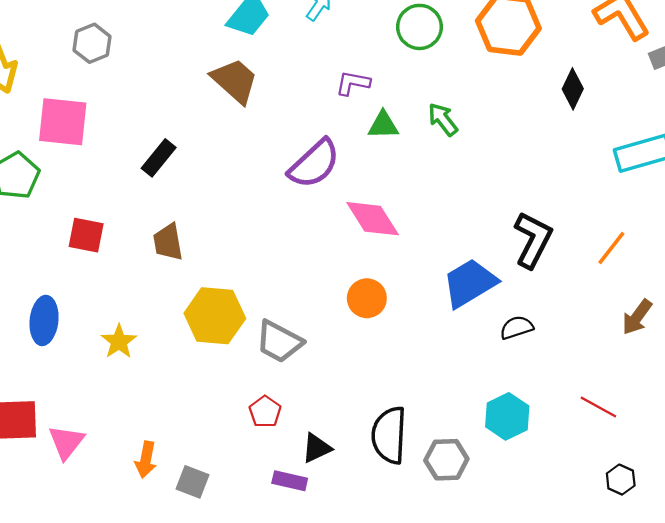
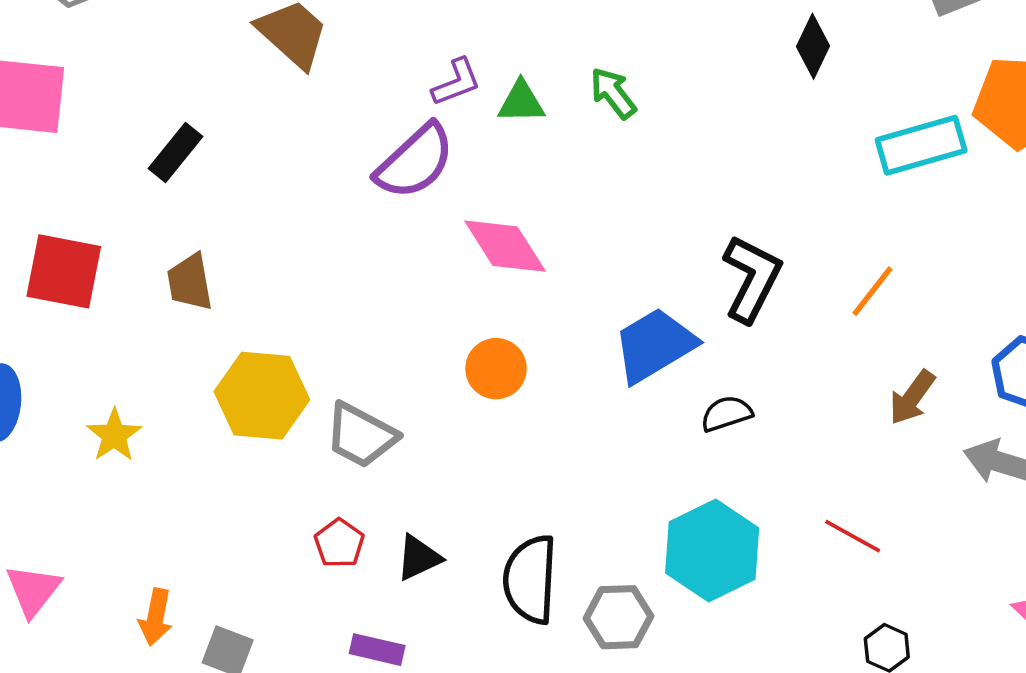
purple L-shape: (353, 83) -> (456, 82), moved, turned 148
red square: (86, 235) -> (64, 271), size x1.4
cyan hexagon: (507, 416) -> (712, 551), size x1.4
black triangle: (317, 448) -> (419, 558), moved

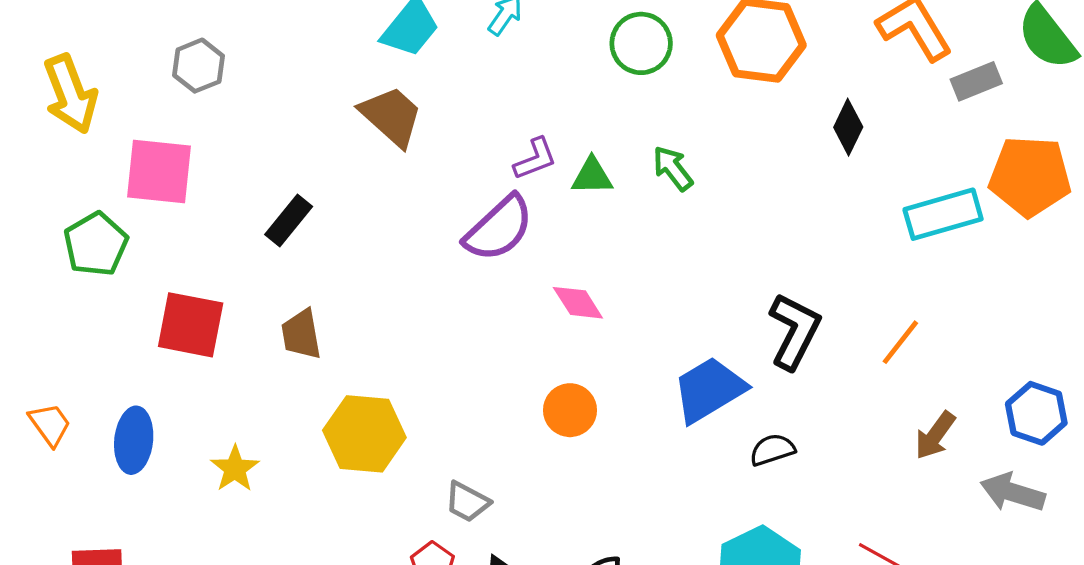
pink diamond: (505, 246) -> (578, 303), size x0.7
gray trapezoid: (361, 435) -> (467, 502), moved, size x0.7

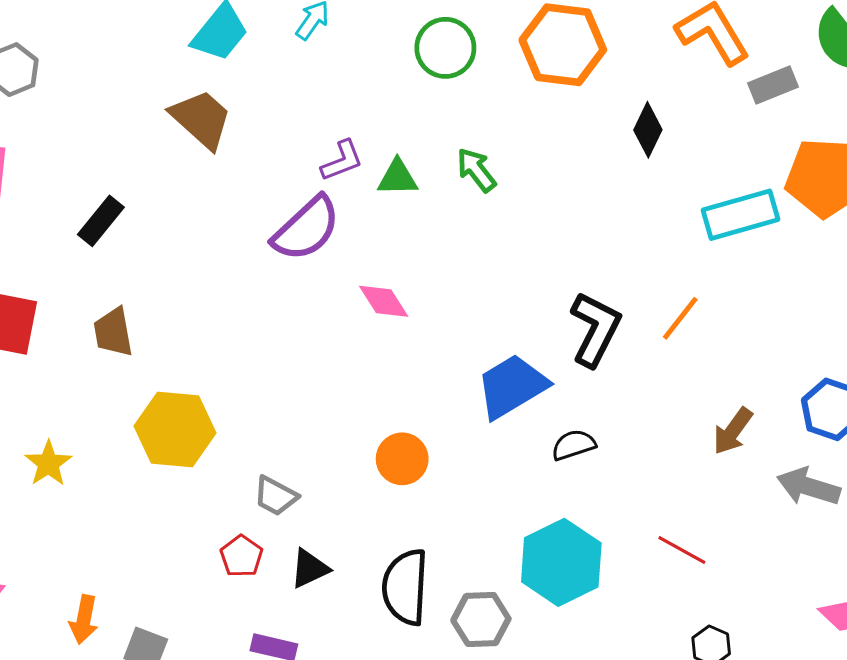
orange line: (900, 342) -> (680, 318), moved
orange circle: (570, 410) -> (402, 459), moved

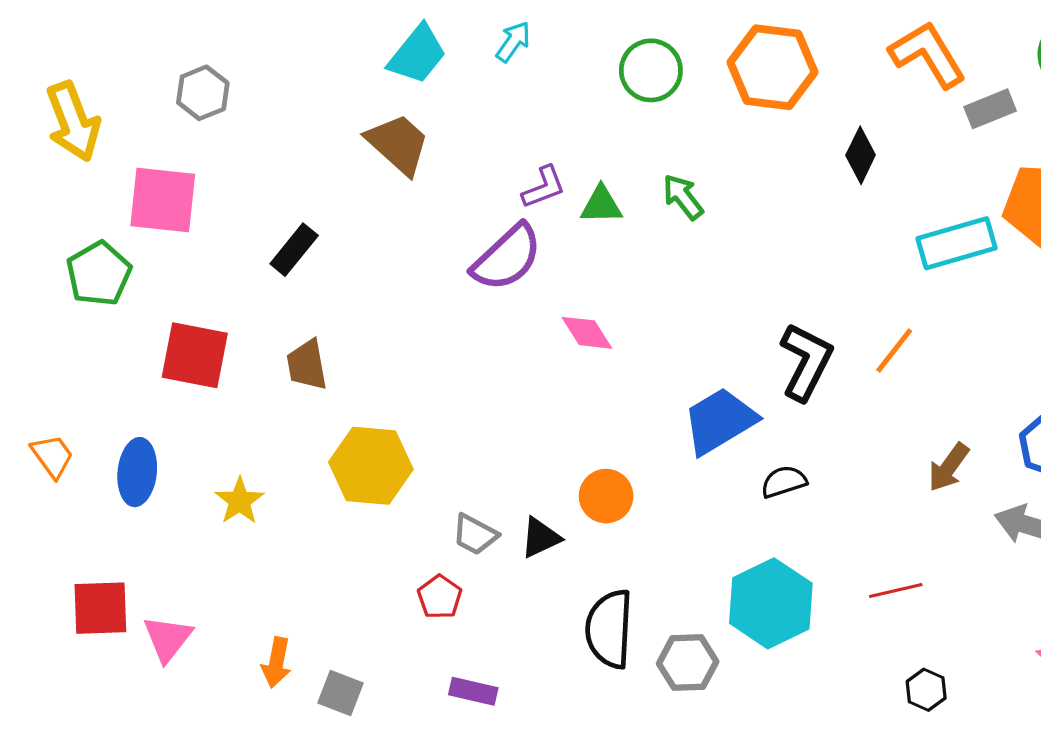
red line: (682, 550) -> (896, 591), turned -42
black triangle: (309, 569) -> (540, 538), moved

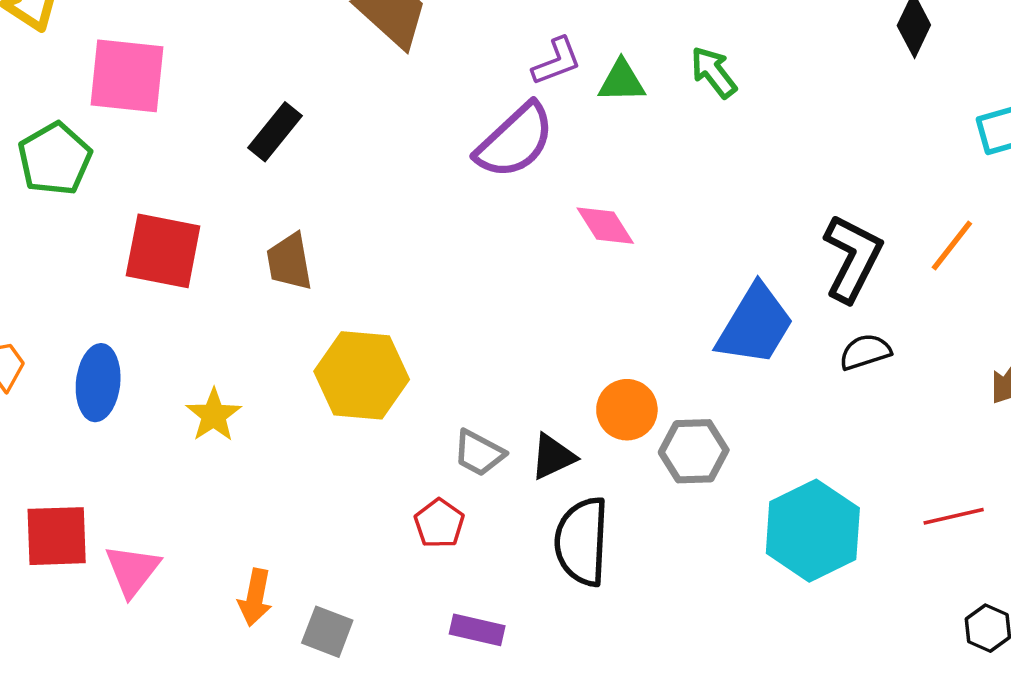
blue trapezoid: (720, 421) -> (755, 325), turned 152
black semicircle: (784, 482) -> (865, 352), moved
black semicircle: (609, 629) -> (582, 541), moved
gray hexagon: (688, 663) -> (694, 451), moved

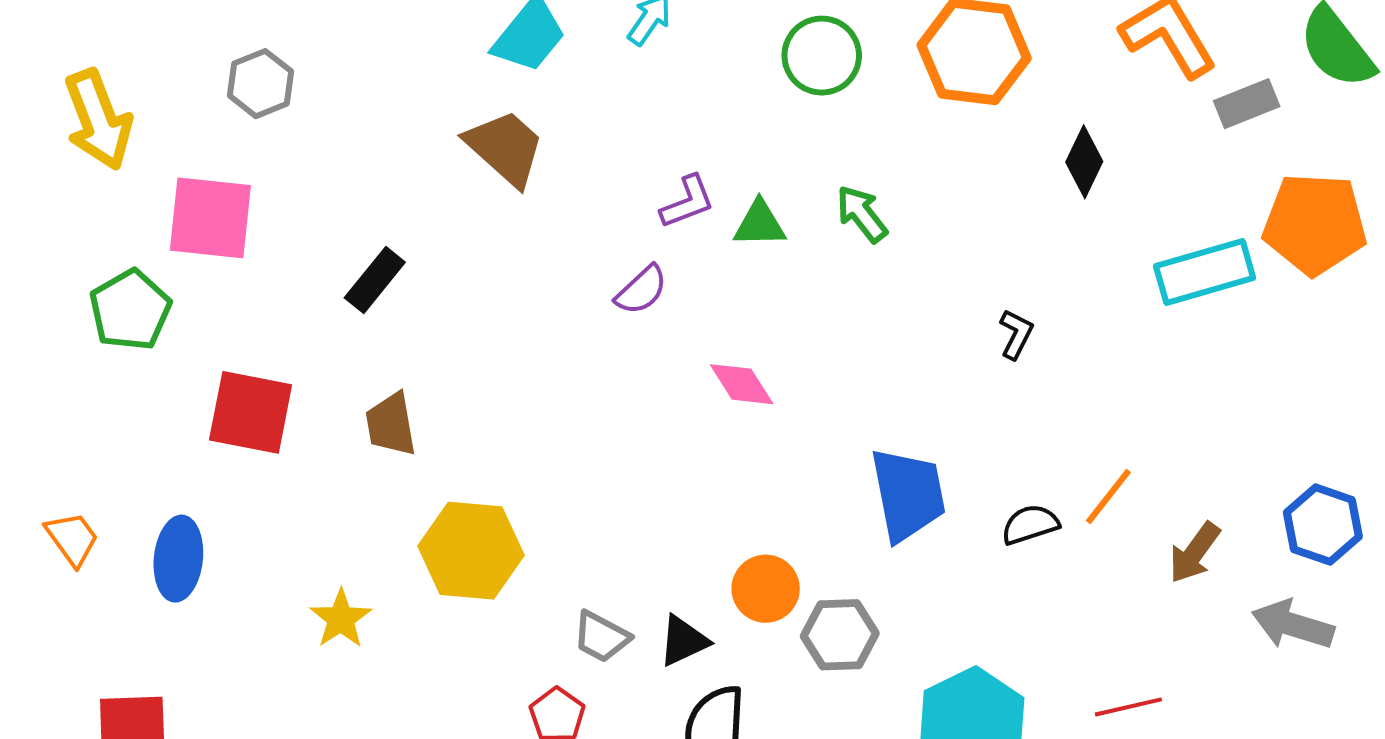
purple semicircle: (515, 141) -> (641, 290), size x0.6
orange line: (952, 245) -> (1108, 496), moved
black L-shape: (853, 258) -> (1016, 334), moved, size x0.5
blue trapezoid: (755, 325) -> (908, 494), turned -42
yellow star: (214, 415) -> (341, 619), moved

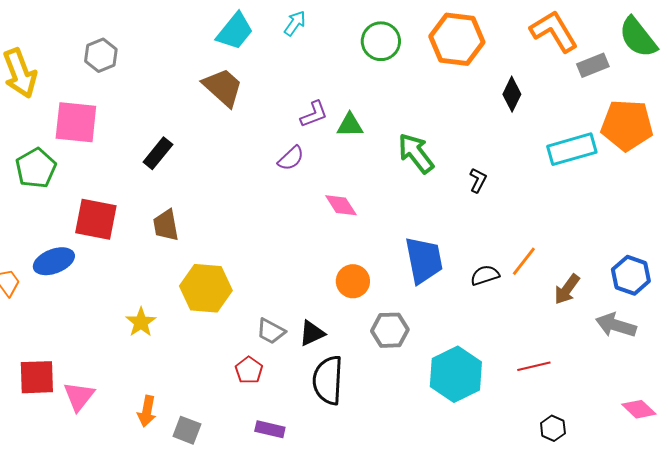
green arrow: (862, 214) -> (416, 153), moved, size x1.4
blue ellipse: (178, 559) -> (54, 261), moved, turned 63
orange circle: (766, 589) -> (353, 281), moved

